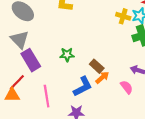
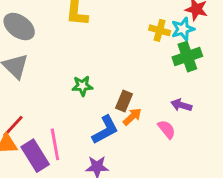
purple rectangle: (31, 60) -> (35, 156), moved
brown rectangle: (97, 66) -> (124, 101), turned 72

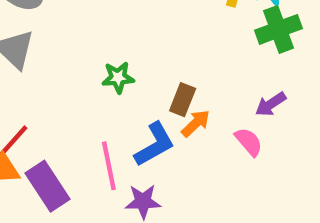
purple arrow: (181, 105) -> (271, 104), turned -48
pink line: (55, 144) -> (109, 166), moved

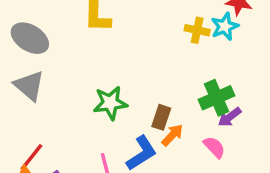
green cross: (278, 29) -> (217, 98), moved
green star: (118, 77) -> (110, 103), size x1.4

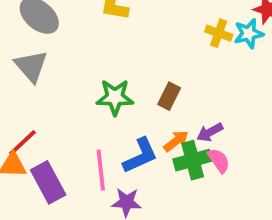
green cross: (217, 98) -> (193, 160), moved
brown rectangle: (161, 117) -> (169, 96), moved
purple arrow: (230, 117) -> (210, 132), moved

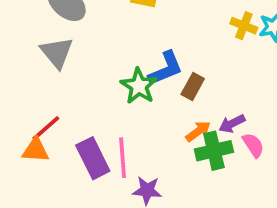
green star: (115, 97) -> (139, 86), turned 30
blue L-shape: (140, 156) -> (166, 69), moved
pink semicircle: (219, 160) -> (253, 145), moved
purple rectangle: (48, 182) -> (93, 158), moved

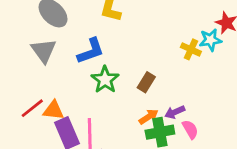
yellow cross: (244, 26) -> (191, 49), moved
blue L-shape: (166, 69) -> (91, 51), moved
orange triangle: (36, 150) -> (53, 110), moved

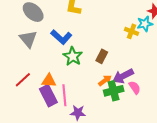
blue L-shape: (91, 51) -> (61, 37), turned 65
orange triangle: (53, 110) -> (49, 81), moved
purple arrow: (175, 112) -> (123, 76), size x1.5

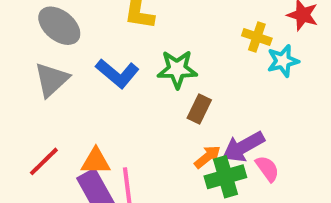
cyan star: (145, 24) -> (283, 61), moved
yellow cross: (132, 31) -> (257, 37), moved
gray triangle: (28, 39) -> (51, 80), turned 30
green star: (73, 56) -> (177, 69), moved, turned -30

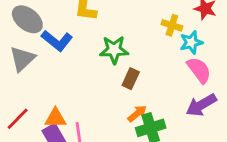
blue L-shape: (117, 73) -> (57, 41), moved
purple arrow: (243, 147) -> (201, 105), moved
pink semicircle: (267, 169) -> (199, 70), moved, size x1.4

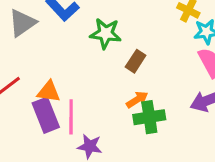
green star: (114, 50) -> (106, 33), moved

